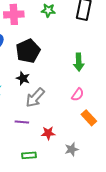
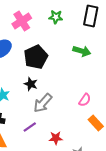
pink cross: (14, 14) -> (22, 21), turned -30
green arrow: (79, 62) -> (82, 51), moved, turned -72
purple line: (22, 122) -> (30, 127), turned -40

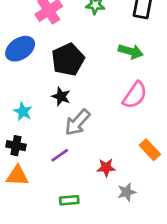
pink semicircle: (85, 100) -> (135, 95), moved, size x1.5
red star: (56, 138) -> (106, 168), moved

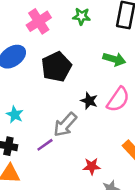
black star: (61, 96) -> (89, 101), moved
purple line: (60, 155) -> (45, 145), moved

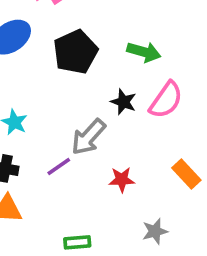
green arrow: (114, 59) -> (144, 52), moved
red star: (92, 166) -> (122, 180), moved

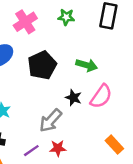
purple line: (59, 167) -> (31, 151), moved
red star: (122, 180) -> (58, 148), moved

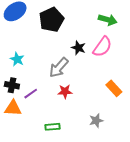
green arrow: (87, 65) -> (108, 20), moved
purple line: (31, 151) -> (31, 94), moved

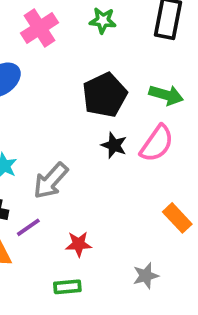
black pentagon: (51, 20) -> (105, 95), moved
gray arrow: (59, 68) -> (51, 181), moved
red star: (65, 91) -> (79, 244), moved

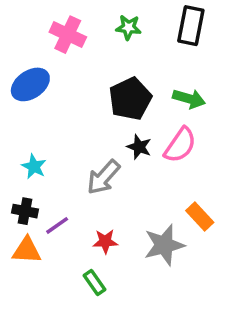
pink cross: (39, 28) -> (68, 35), turned -32
gray arrow: (51, 181) -> (103, 177), moved
gray star: (146, 276) -> (164, 245), moved, size x1.6
green rectangle: (67, 287) -> (95, 282), turned 60

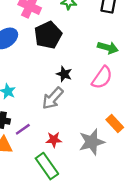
black pentagon: (130, 99) -> (48, 35), moved
black star: (139, 147) -> (64, 74), moved
green rectangle: (95, 282) -> (47, 166), size x1.6

